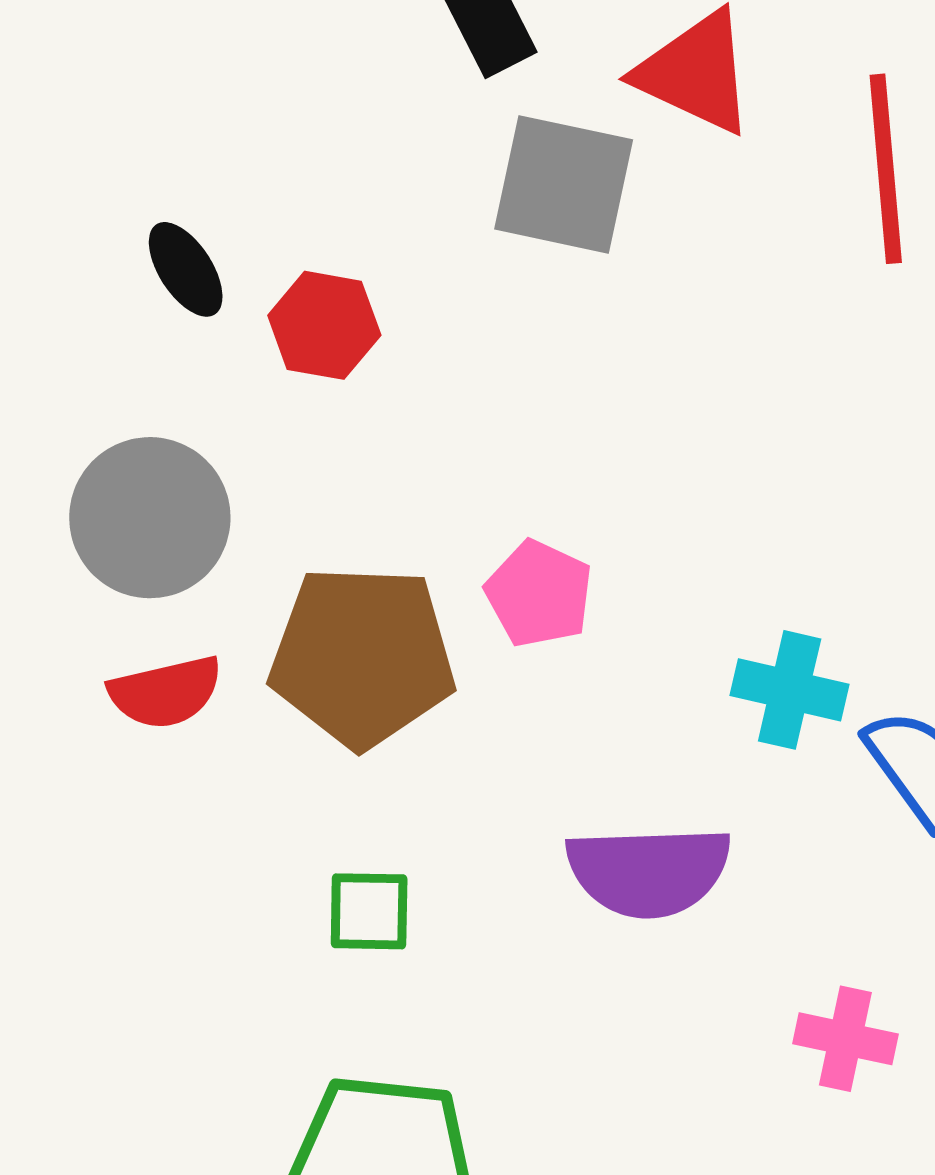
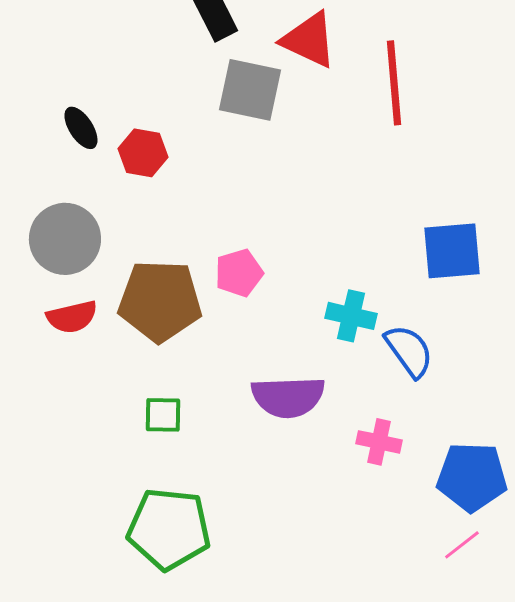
pink pentagon: (539, 594) -> (239, 273), turned 30
pink cross: (845, 1039) -> (379, 442), moved

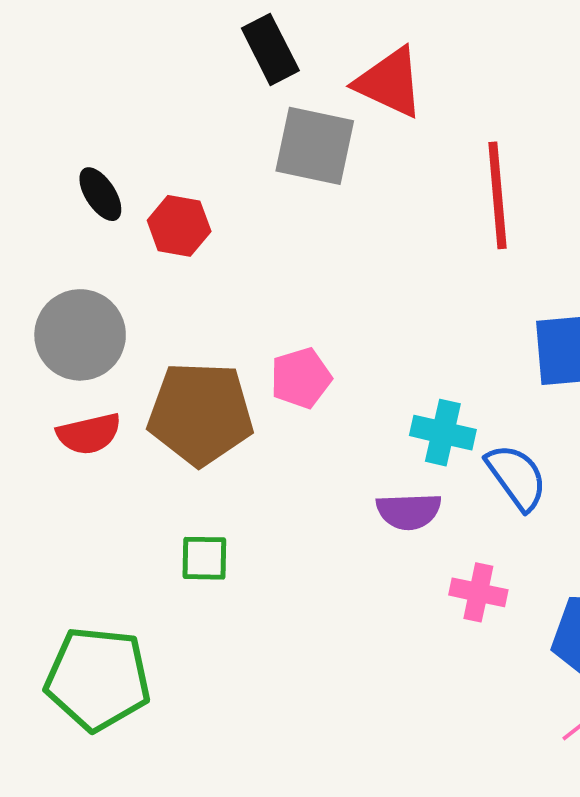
red line: (394, 83) -> (497, 195), moved
purple semicircle: (288, 397) -> (409, 511), moved, size x0.7
green pentagon: (169, 529) -> (98, 679), moved

